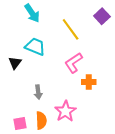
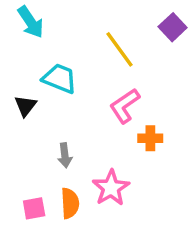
cyan arrow: (32, 13) -> (31, 22), moved

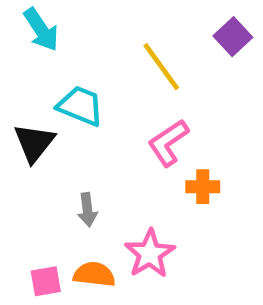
black triangle: (26, 106) -> (34, 143), size x1.4
orange semicircle: (70, 203) -> (94, 274), turned -80

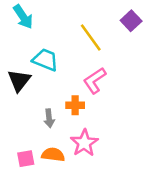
orange cross: (203, 187) -> (75, 105), moved

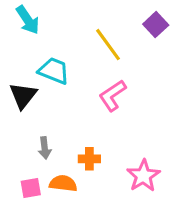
orange cross: (75, 105) -> (89, 159), moved
gray arrow: (49, 118) -> (45, 148), moved
pink star: (84, 143) -> (143, 176), moved

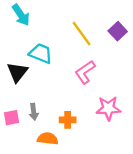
purple square: (156, 25) -> (118, 31), moved
pink star: (143, 176) -> (108, 108), moved, turned 30
pink square: (31, 188) -> (12, 118), moved

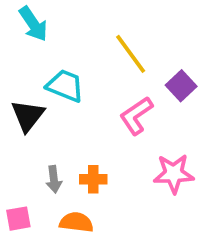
purple square: (118, 31) -> (181, 86), moved
pink square: (12, 118) -> (18, 219), moved
orange cross: (68, 120) -> (93, 179), moved

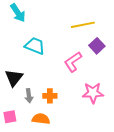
yellow line: (131, 54) -> (83, 25), moved, turned -65
black triangle: (28, 116) -> (14, 78), moved

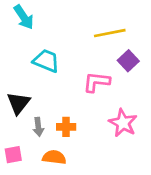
pink L-shape: (73, 62) -> (97, 82), turned 40
pink star: (93, 93) -> (123, 123), turned 30

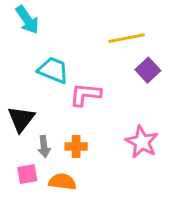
pink L-shape: (97, 82) -> (85, 95), moved
pink square: (13, 155) -> (27, 174), moved

